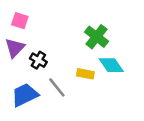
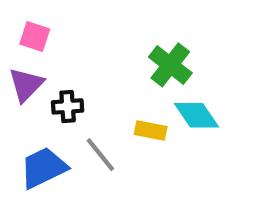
black cross: (38, 60) -> (68, 106), turned -35

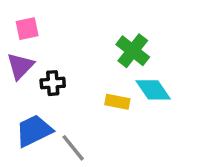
pink square: (35, 36) -> (27, 29), turned -30
gray line: (100, 155) -> (73, 148), moved

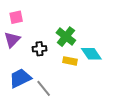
green cross: (133, 51) -> (66, 37), moved
black cross: (53, 83) -> (40, 49), moved

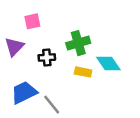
pink square: (16, 17) -> (32, 21), moved
green cross: (66, 37) -> (78, 43), turned 36

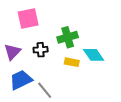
pink square: (32, 21) -> (28, 19), size x1.5
purple triangle: (14, 47) -> (12, 52), moved

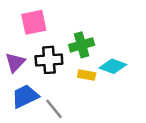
black cross: (41, 50) -> (49, 60), size x1.5
cyan diamond: (94, 55) -> (113, 66), turned -35

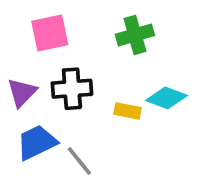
green cross: (82, 45) -> (135, 35), moved

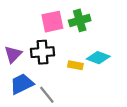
pink square: (50, 33) -> (52, 22), moved

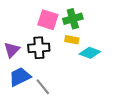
pink square: (52, 22) -> (48, 20), turned 30
yellow rectangle: (75, 65) -> (72, 40), moved

